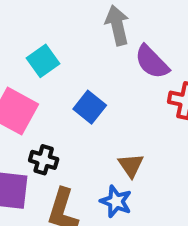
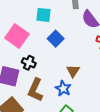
cyan square: (43, 61) -> (44, 15), moved, turned 35

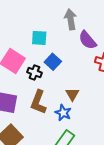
black cross: (29, 63) -> (34, 72), moved
brown L-shape: (35, 90) -> (38, 102), moved

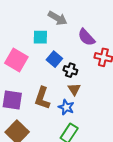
gray arrow: (71, 19) -> (58, 18), moved, turned 132
black cross: (34, 72) -> (70, 70), moved

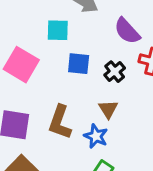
blue square: (54, 59) -> (79, 64), turned -35
black cross: (70, 70) -> (115, 72), moved, turned 32

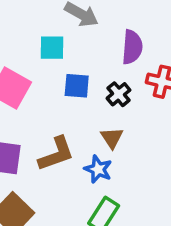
purple semicircle: (127, 31) -> (132, 47), turned -132
brown L-shape: (60, 122) -> (56, 154), turned -128

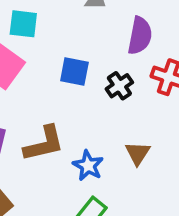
cyan square: (52, 48) -> (23, 24), moved
brown triangle: (112, 138) -> (138, 153), moved

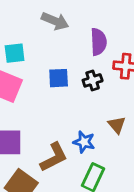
black cross: (119, 86) -> (93, 80), turned 30
brown L-shape: (44, 144) -> (54, 157), moved

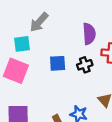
gray arrow: (55, 21) -> (39, 22), moved, turned 110

